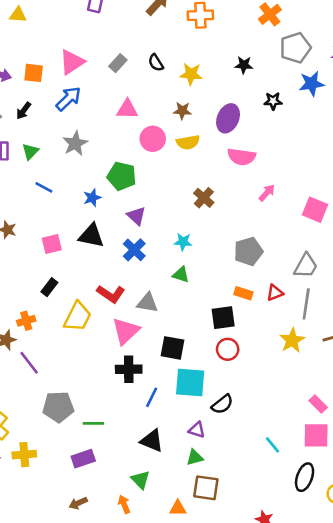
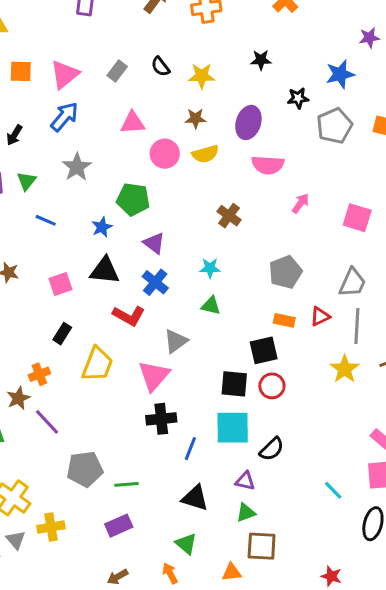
gray pentagon: (295, 48) -> (334, 126), moved
orange square: (34, 73) -> (21, 71), moved
red L-shape: (111, 294) -> (129, 316), moved
gray triangle: (147, 303) -> (176, 341), turned -40
black square: (173, 348) -> (234, 384), moved

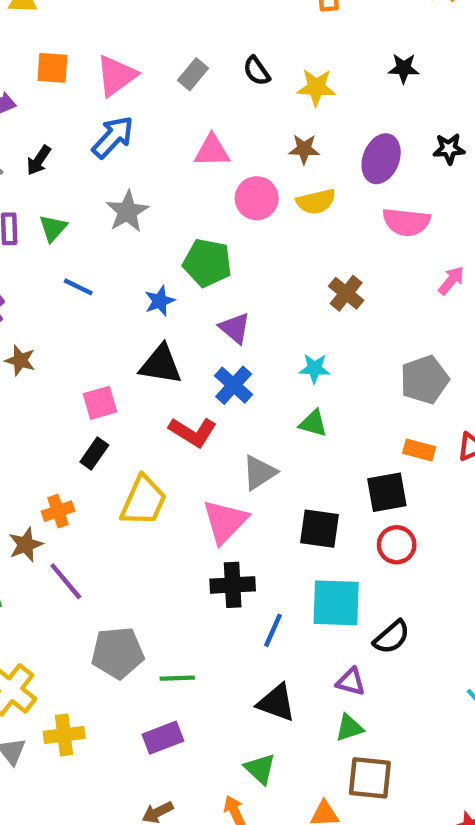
black star: (298, 98) -> (449, 149), moved
pink square: (60, 284) -> (100, 403), moved
black square: (234, 384) -> (319, 529), moved

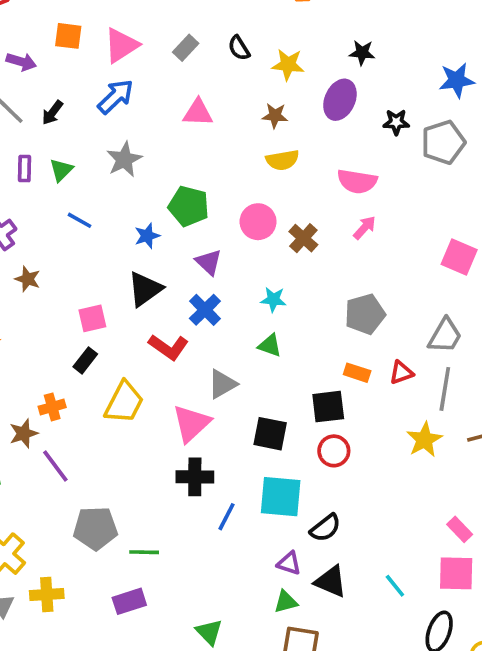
purple ellipse: (381, 159) -> (340, 100), moved
pink circle: (257, 198) -> (258, 222), moved
pink arrow: (451, 280) -> (365, 228), moved
black triangle: (161, 365) -> (145, 289), turned -48
black triangle: (276, 703) -> (331, 581), moved

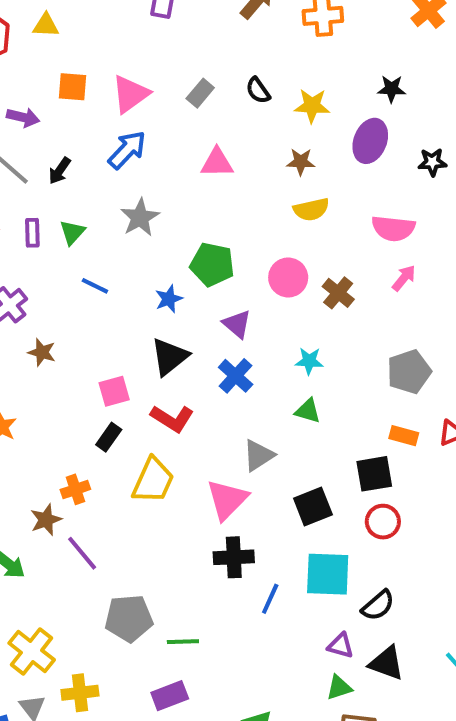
red L-shape: (169, 347) -> (172, 418), moved
black square: (270, 434) -> (313, 506), turned -30

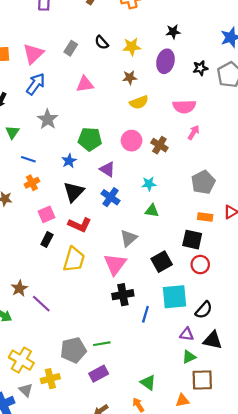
black square: (374, 474) -> (192, 240), turned 30
orange cross: (75, 489) -> (32, 183), moved
gray pentagon: (129, 618) -> (73, 350), moved

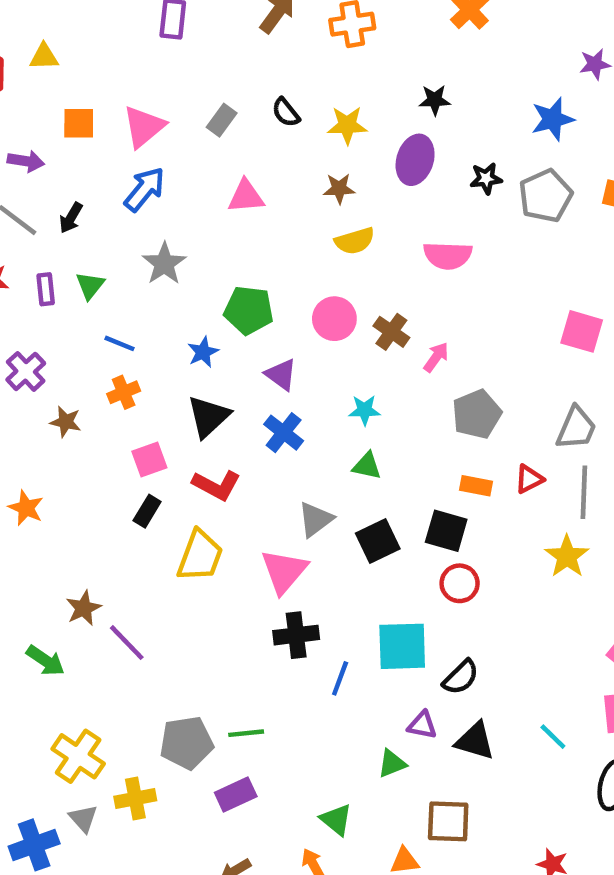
pink arrow: (194, 132) -> (436, 357), moved
black square: (162, 262) -> (378, 541), moved
green triangle: (189, 357) -> (392, 763), moved

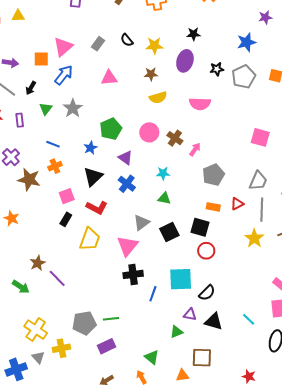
orange square: (79, 123) -> (41, 59), moved
green triangle: (90, 286) -> (46, 109), moved
green pentagon: (249, 310) -> (111, 129), turned -30
brown star: (66, 422) -> (29, 180), size x1.6

